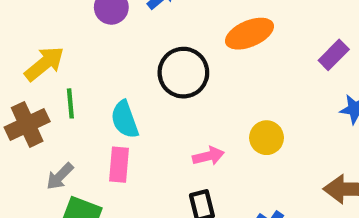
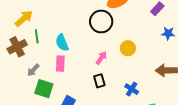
black circle: (183, 73) -> (101, 21), moved
pink arrow: (208, 156) -> (101, 58), turned -40

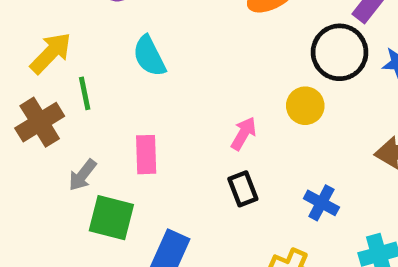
black circle: (101, 21) -> (340, 52), moved
cyan semicircle: (62, 43) -> (149, 56), moved

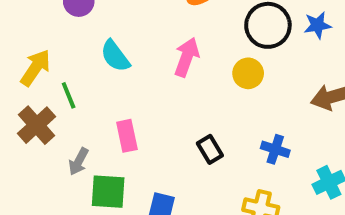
pink arrow: (244, 134) -> (187, 57), moved, size x1.4

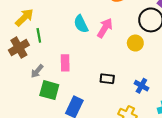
cyan semicircle: (115, 56) -> (81, 24), moved
black rectangle: (210, 149) -> (107, 79), turned -64

